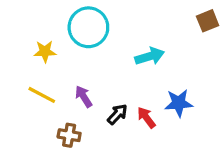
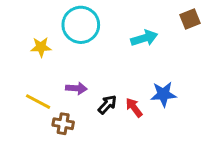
cyan arrow: (150, 56) -> (144, 38), moved
yellow line: (42, 95) -> (38, 102), moved
purple arrow: (84, 97) -> (76, 88), turned 126

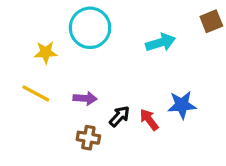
yellow line: (38, 102) -> (36, 93), moved
brown cross: (63, 124) -> (88, 138), moved

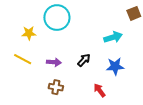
cyan arrow: (161, 43) -> (113, 37), moved
black arrow: (120, 116) -> (84, 60), moved
red arrow: (149, 120) -> (100, 90), moved

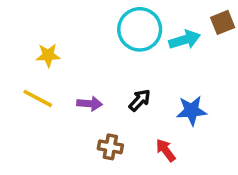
cyan circle: (57, 18) -> (140, 29), moved
cyan arrow: (113, 37) -> (185, 40), moved
brown cross: (56, 87) -> (110, 147), moved

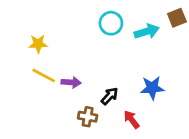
cyan circle: (140, 29) -> (111, 23), size x0.7
yellow line: (38, 98) -> (44, 75), moved
black arrow: (140, 100) -> (110, 96), moved

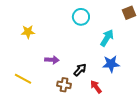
cyan arrow: (147, 31) -> (107, 38), moved, turned -42
yellow line: (44, 75) -> (23, 79), moved

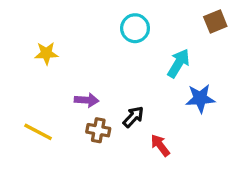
blue star: (111, 64) -> (200, 98), moved
brown cross: (64, 85) -> (98, 130), moved

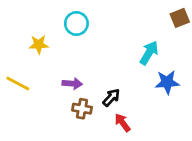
cyan circle: (135, 28) -> (76, 23), moved
yellow line: (38, 132) -> (18, 84), moved
red arrow: (160, 145) -> (123, 123), moved

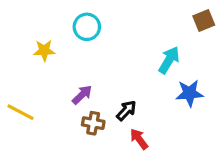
yellow line: (18, 84) -> (21, 112), moved
purple arrow: (72, 84) -> (82, 95), turned -48

